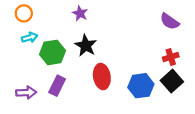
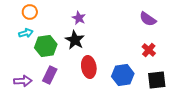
orange circle: (24, 13) -> (30, 12), moved
purple star: (80, 13) -> (79, 18), moved
red cross: (171, 57) -> (149, 50), turned -32
black square: (172, 81) -> (157, 80), moved, turned 36

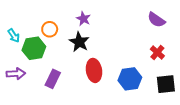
orange circle: (30, 12) -> (50, 29), moved
cyan arrow: (26, 33) -> (14, 36), moved, turned 72
green hexagon: (46, 46) -> (34, 48), moved
purple arrow: (23, 81) -> (16, 74), moved

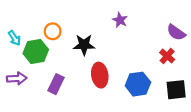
purple star: (83, 19) -> (120, 20), moved
purple semicircle: (156, 20) -> (176, 32), moved
black star: (79, 42) -> (84, 45), turned -30

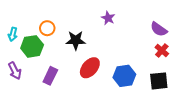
cyan arrow: (14, 38) -> (13, 34), turned 48
red cross: (167, 56) -> (162, 50), moved
red ellipse: (100, 75) -> (90, 68), turned 50
purple arrow: (17, 78) -> (15, 71), turned 66

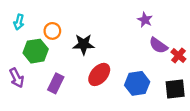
purple star: (108, 18) -> (145, 20), moved
purple semicircle: (159, 29) -> (158, 45), moved
cyan arrow: (13, 34) -> (19, 22), moved

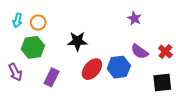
orange circle: (52, 31) -> (38, 23), moved
purple semicircle: (158, 45) -> (140, 52), moved
blue hexagon: (137, 83) -> (119, 67), moved

